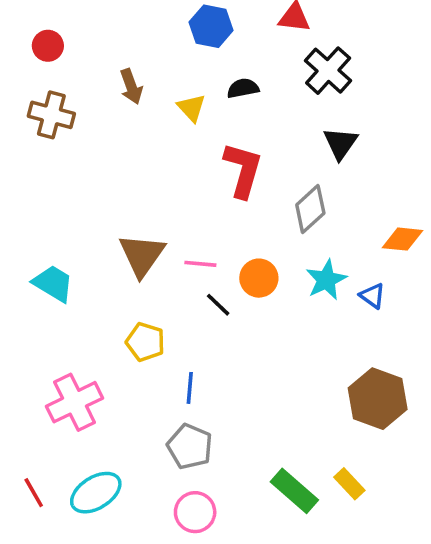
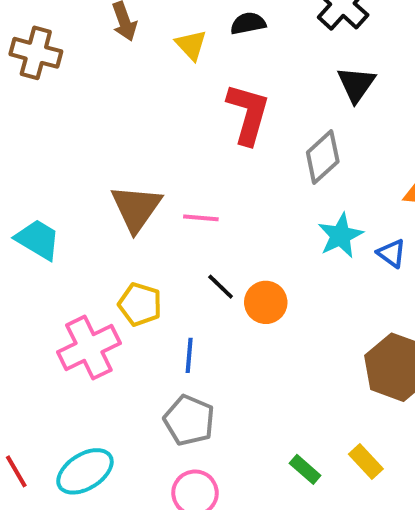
orange circle: (259, 278) -> (266, 302), moved
black line: (218, 305) -> (221, 287), moved
pink cross: (74, 402) -> (89, 348), moved
green rectangle: (294, 491) -> (305, 469), size x0.6

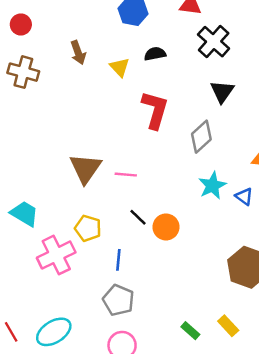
cyan trapezoid: (38, 239) -> (24, 214), moved

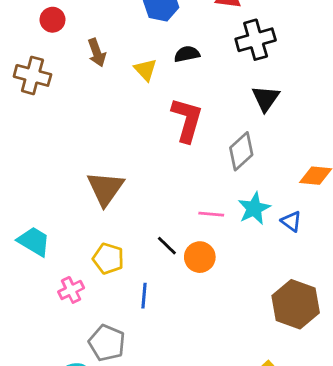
red circle: (21, 24) -> (53, 20), moved
black cross: (214, 42) -> (256, 40), turned 32
pink line: (126, 175) -> (211, 214), moved
pink cross: (56, 255) -> (71, 290), size x0.6
gray pentagon: (118, 300) -> (107, 343), moved

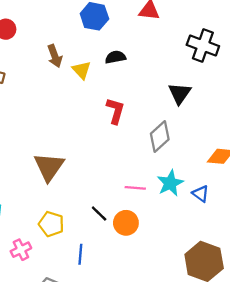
black cross: (256, 40) -> (203, 46), moved, turned 36
brown arrow: (97, 53) -> (55, 56), moved
red L-shape: (187, 120) -> (115, 111), size x0.7

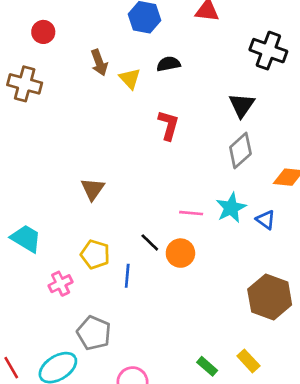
gray diamond: (160, 136) -> (240, 150), moved
brown triangle: (49, 167) -> (93, 189), size x0.7
blue line: (80, 254) -> (127, 276), moved

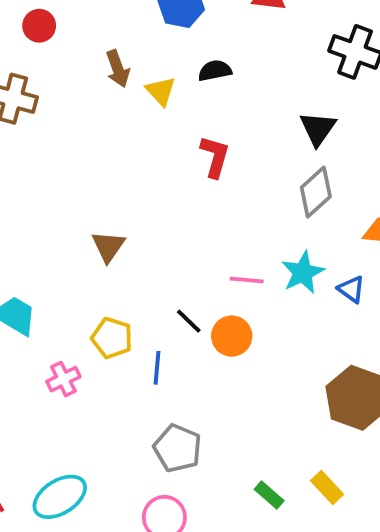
gray pentagon: (94, 333) -> (177, 448), moved

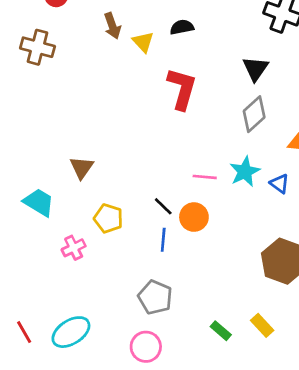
red L-shape: (215, 157) -> (182, 89), size x1.4
brown triangle: (108, 246) -> (82, 168), moved
blue line: (157, 368) -> (163, 240), moved

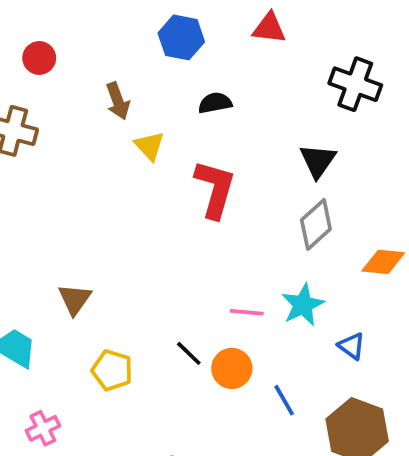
yellow triangle: (143, 42) -> (150, 146), moved
blue triangle: (280, 184) -> (352, 346), moved
blue line: (163, 240) -> (284, 400), moved, turned -35
pink cross: (74, 248) -> (43, 428), moved

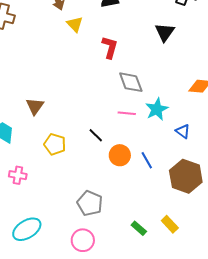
red L-shape: (215, 189) -> (110, 47), size x0.7
gray diamond: (316, 224) -> (131, 82), moved, turned -68
orange circle: (232, 368) -> (120, 155), moved
pink cross: (43, 428) -> (18, 175), turned 36

